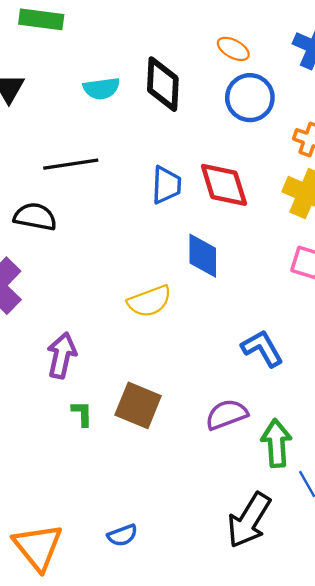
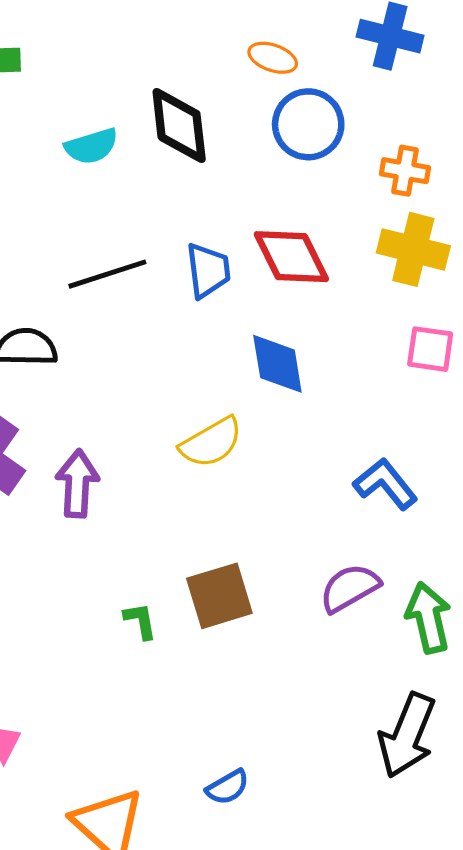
black line: (71, 164) -> (107, 274), moved
purple arrow: (62, 355) -> (77, 484), moved
brown square: (138, 405) -> (219, 596), turned -30

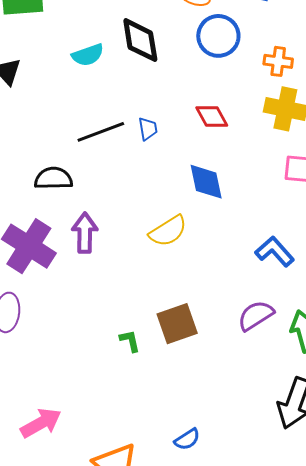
red diamond: (291, 257) -> (212, 116), size x0.7
blue trapezoid: (208, 270) -> (148, 129), moved, size x0.7
purple arrow: (77, 484) -> (85, 233), moved

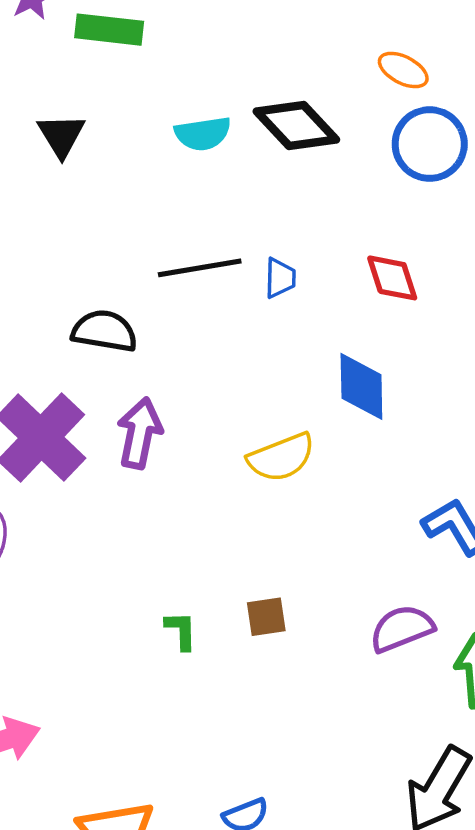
black diamond: (140, 40) -> (296, 126), turned -45
brown square: (177, 324) -> (266, 617), size x0.6

